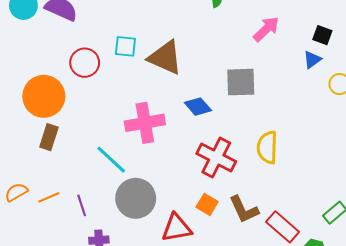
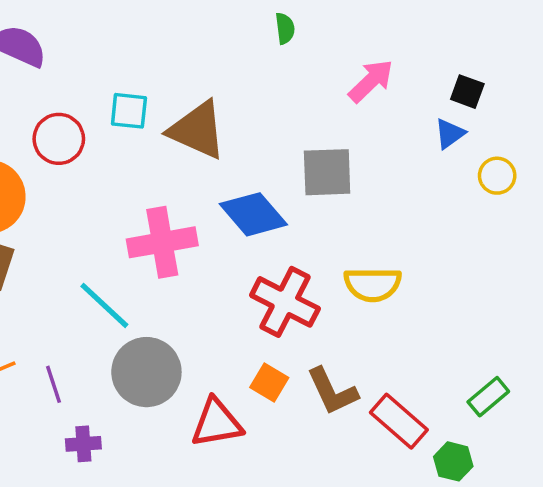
blue diamond: (198, 107) -> (253, 214), size x1.4
yellow semicircle: (267, 147) -> (373, 284), turned -92

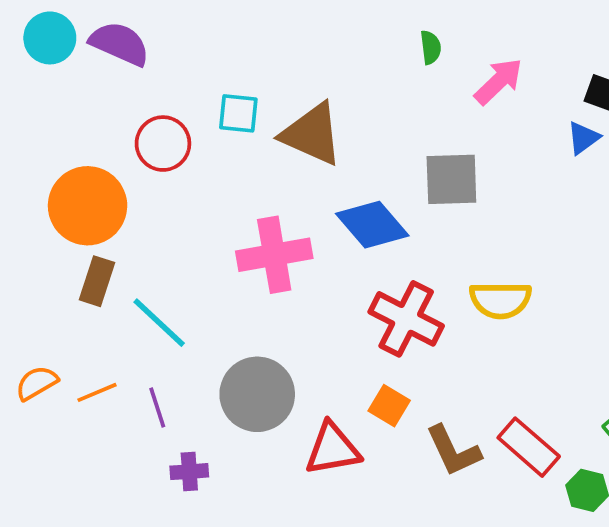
green semicircle: (285, 28) -> (431, 47), moved
cyan line: (104, 305) -> (159, 323), moved
brown L-shape: (332, 391) -> (453, 451), moved

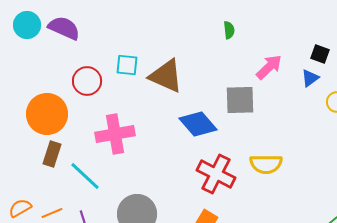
pink arrow: (499, 81) -> (269, 67), moved
pink cross: (274, 255) -> (115, 134), moved

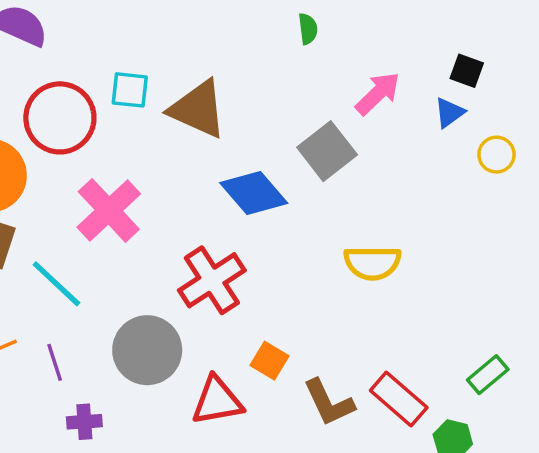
red circle: (87, 81) -> (60, 118), size x1.4
gray square: (240, 100) -> (327, 151), turned -36
pink cross: (115, 134) -> (109, 210), turned -33
red cross: (216, 174) -> (212, 280), moved, turned 30

